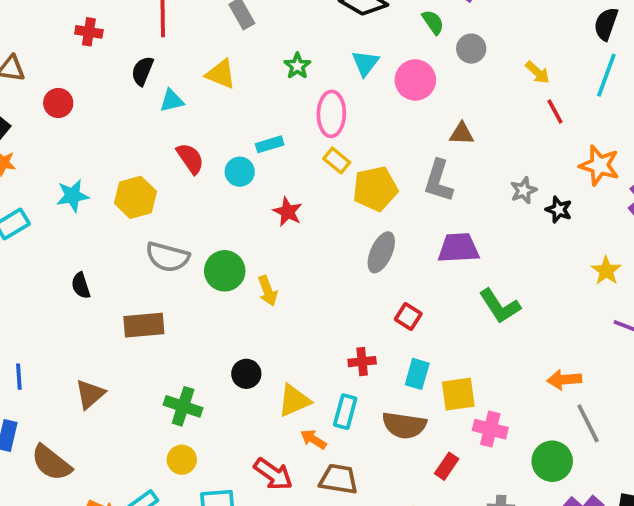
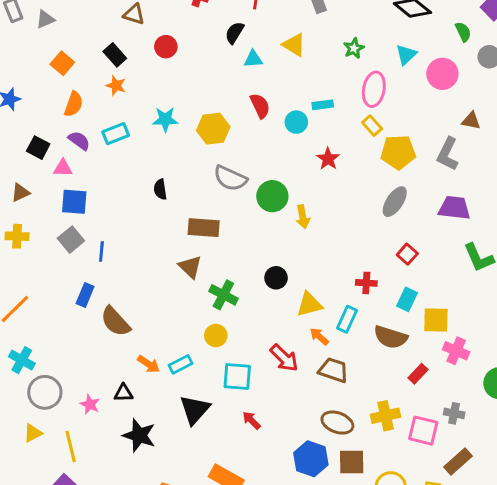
brown triangle: (90, 394) -> (190, 267), moved, turned -45

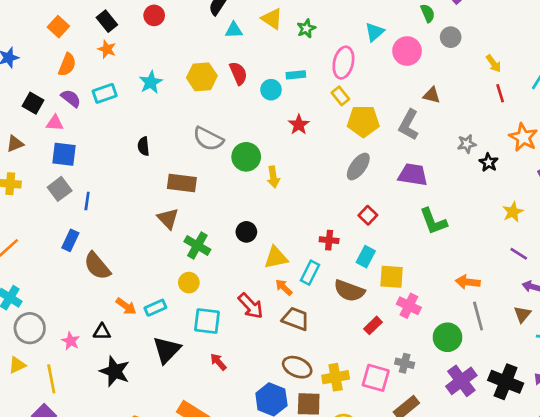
green star: (354, 48) -> (306, 28), moved
cyan star: (165, 119) -> (151, 82), turned -30
yellow hexagon: (213, 129) -> (202, 77), moved
yellow cross: (386, 416) -> (336, 377), moved

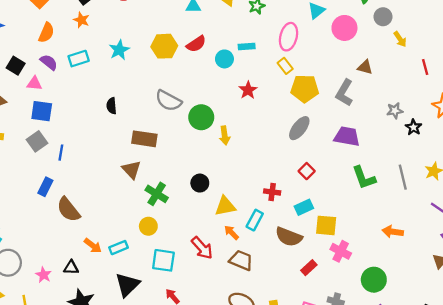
yellow arrow: (494, 63) -> (400, 39), moved
red semicircle: (238, 73) -> (196, 44), turned 78
cyan rectangle: (366, 257) -> (304, 207), turned 36
gray line: (478, 316) -> (403, 177), moved

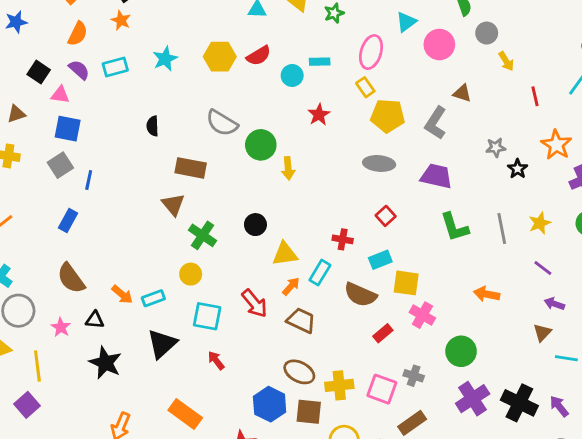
gray ellipse: (299, 128) -> (379, 163), turned 55
brown semicircle: (68, 210) -> (71, 278), moved
orange arrow: (231, 232) -> (291, 286), turned 84

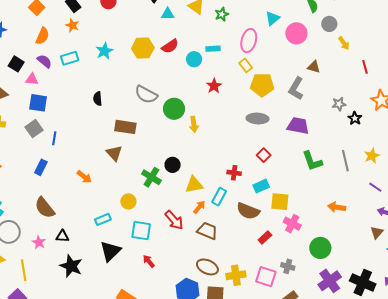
green cross: (202, 235) -> (151, 177), moved
orange arrow: (122, 295) -> (84, 177), moved

